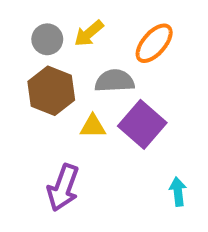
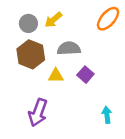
orange ellipse: (154, 43) -> (108, 19), moved
purple square: (142, 124) -> (85, 75), size x0.6

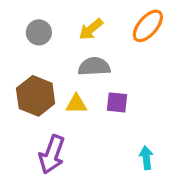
yellow arrow: (53, 20) -> (91, 29), moved
brown hexagon: (31, 54) -> (36, 96), moved
purple square: (85, 75) -> (117, 102), turned -35

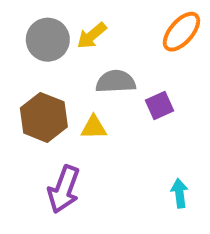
yellow arrow: (91, 29) -> (92, 36), moved
gray circle: (39, 32) -> (48, 40), size x1.4
purple square: (117, 102) -> (160, 105), moved, turned -30

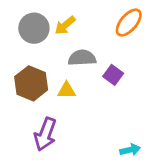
purple square: (160, 105) -> (113, 75), turned -30
cyan arrow: (179, 193) -> (130, 150), moved, turned 84

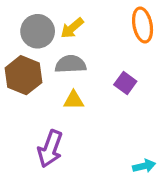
orange ellipse: (129, 23) -> (143, 25), turned -52
gray semicircle: (82, 58) -> (70, 64), moved
brown hexagon: (31, 83) -> (23, 75), moved

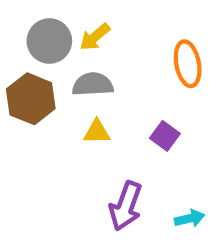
orange ellipse: (143, 25) -> (188, 64), moved
purple square: (125, 83) -> (165, 136), moved
purple arrow: (50, 149) -> (126, 206), moved

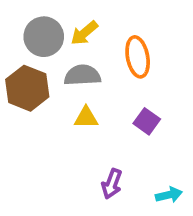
orange ellipse: (188, 64) -> (138, 57), moved
purple arrow: (126, 206) -> (112, 184), size x0.7

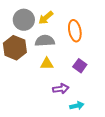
purple arrow: (112, 184) -> (61, 89), moved, turned -119
cyan arrow: (169, 195) -> (77, 106), moved

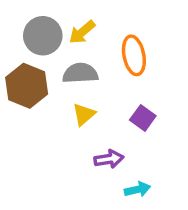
yellow triangle: (47, 64) -> (84, 114), turned -40

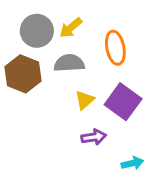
yellow triangle: (84, 114) -> (85, 100), moved
purple square: (143, 118) -> (123, 102), size x1.6
cyan arrow: (137, 189) -> (132, 163), moved

